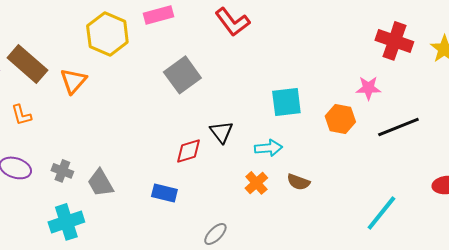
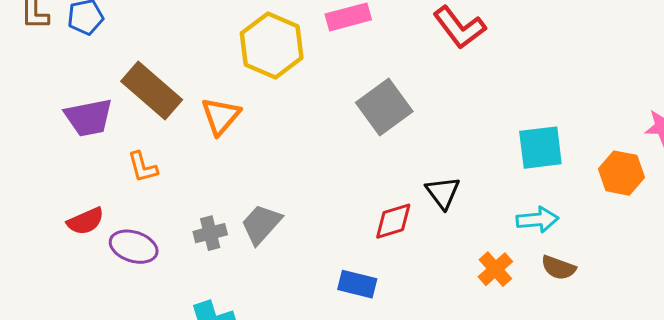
cyan arrow: (268, 148) -> (537, 220), moved
gray cross: (62, 171) -> (210, 233), moved, turned -35
gray trapezoid: (100, 183) -> (261, 224), moved, turned 72

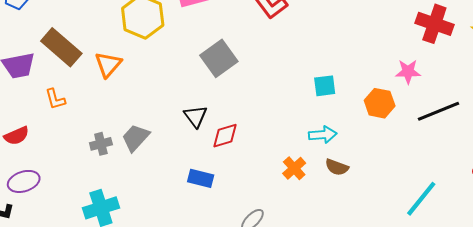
cyan square: (540, 148) -> (325, 86), size x0.7
black triangle: (443, 193) -> (196, 116), moved
purple ellipse: (134, 247) -> (24, 181), moved, turned -36

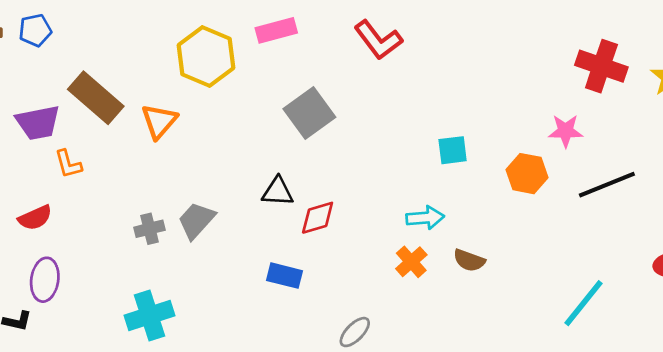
orange L-shape: (55, 99) -> (68, 164), moved
black triangle: (196, 116) -> (278, 192), turned -50
cyan arrow: (323, 135) -> (425, 218), moved
purple ellipse: (24, 181) -> (45, 280), turned -64

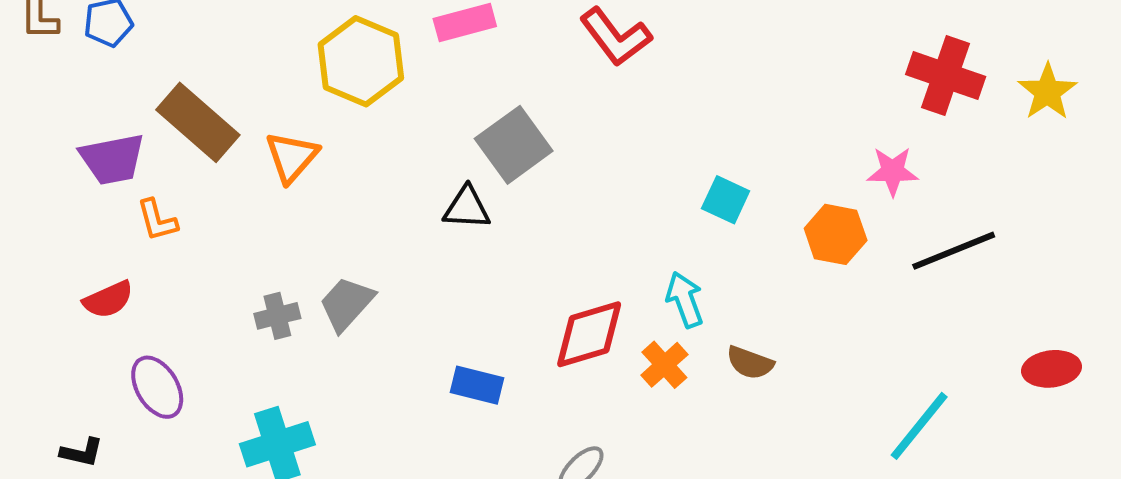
cyan square: (453, 150) -> (726, 200), turned 32
black triangle: (278, 192) -> (467, 208), moved
red diamond: (318, 218) -> (589, 334), moved, size x1.4
cyan arrow: (425, 218) -> (685, 300), turned -105
purple ellipse: (45, 280) -> (157, 387), moved, turned -39

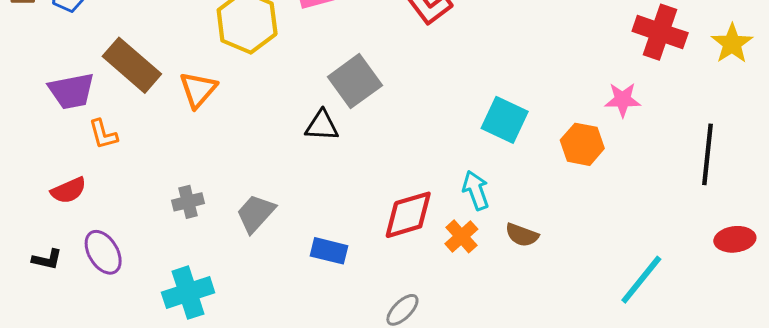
cyan square: (726, 200) -> (505, 120), size x1.4
black line: (954, 251) -> (708, 154), moved, turned -62
gray trapezoid: (347, 304) -> (256, 213), moved
black L-shape: (82, 452) -> (47, 259), moved

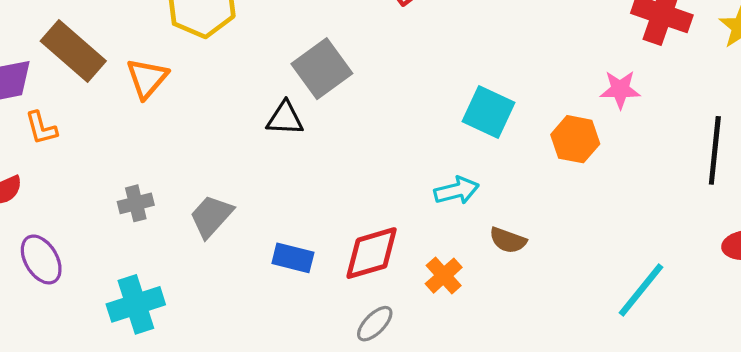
cyan arrow: (476, 190) -> (457, 191), turned 96
red diamond: (408, 215) -> (372, 253), moved
orange cross: (461, 236) -> (444, 276), moved

